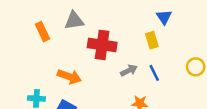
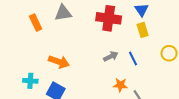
yellow rectangle: (152, 40) -> (143, 30), moved
red cross: (102, 45) -> (109, 18), moved

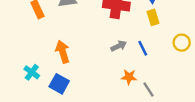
orange arrow: (59, 62) -> (63, 52), turned -126
cyan cross: (30, 81) -> (32, 72), turned 32

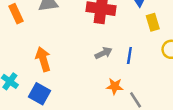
yellow rectangle: (153, 17) -> (153, 22), moved
blue line: (143, 48) -> (129, 55), turned 35

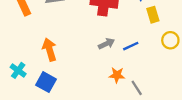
blue line: (129, 55) -> (131, 46), turned 56

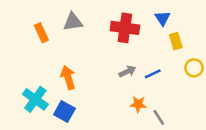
cyan cross: (18, 70) -> (35, 99), size x1.5

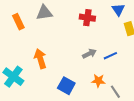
red cross: (125, 28) -> (87, 18), size x0.7
blue square: (64, 111) -> (66, 86), moved

